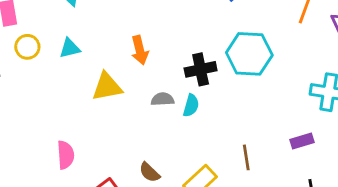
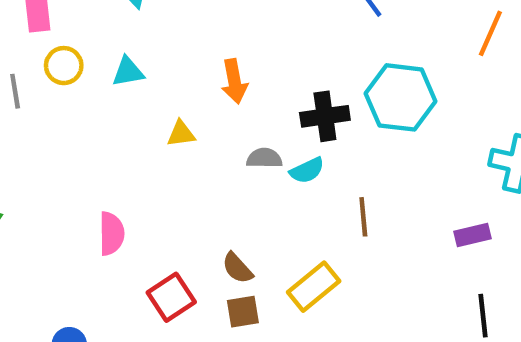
yellow triangle: (107, 87) -> (181, 134), size x0.6
cyan semicircle: (191, 106) -> (307, 170), turned 45
brown line: (246, 157) -> (363, 217), moved

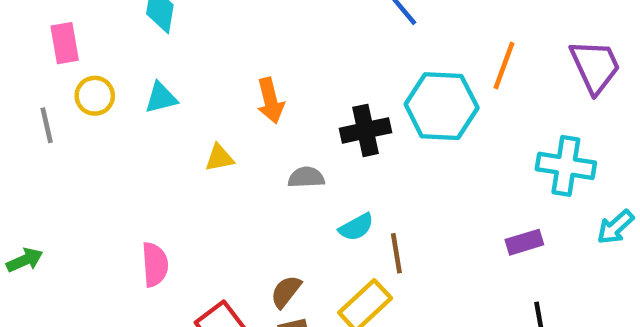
orange line: (490, 33) -> (504, 65), moved
cyan semicircle: (307, 170) -> (356, 227), moved
brown line: (363, 217) -> (396, 253), moved
brown semicircle: (237, 268) -> (286, 292), turned 84

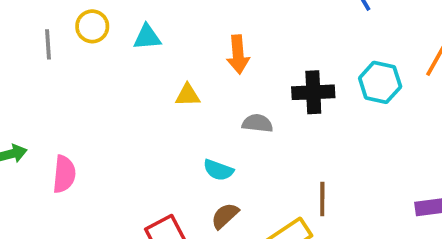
cyan hexagon: (442, 106) -> (380, 82), size x0.7
cyan semicircle: (356, 227) -> (218, 170), moved, turned 40
pink semicircle: (155, 265) -> (64, 174), moved

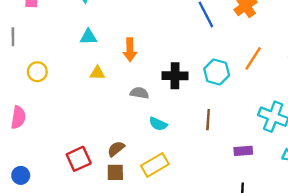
yellow circle: (92, 26) -> (37, 72), moved
cyan triangle: (147, 37) -> (88, 37), moved
cyan semicircle: (218, 170) -> (158, 124), moved
brown line: (322, 199) -> (208, 120), moved

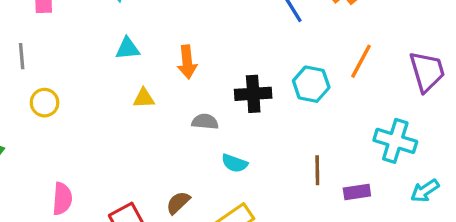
yellow circle: (37, 72) -> (45, 103), moved
pink semicircle: (18, 117) -> (62, 199), moved
brown line: (208, 120) -> (317, 170), moved

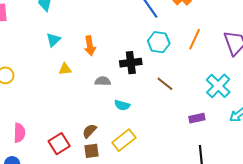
cyan triangle: (128, 48) -> (53, 40), turned -35
cyan hexagon: (311, 84) -> (159, 42), moved
cyan cross: (395, 141) -> (218, 86), turned 30
brown line: (317, 170) -> (165, 84), moved, turned -48

